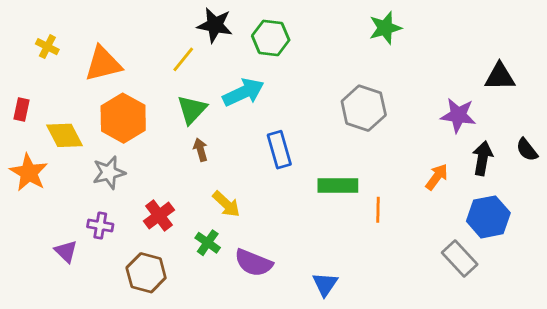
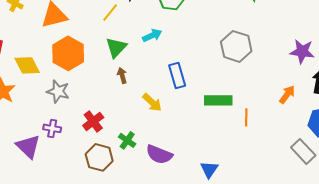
cyan arrow: (243, 92) -> (152, 35), size x0.7
gray star: (109, 173) -> (58, 91), turned 30
yellow arrow: (226, 204) -> (152, 102), moved
purple triangle: (66, 251) -> (28, 146), size x1.5
brown hexagon: (146, 273) -> (99, 157), moved

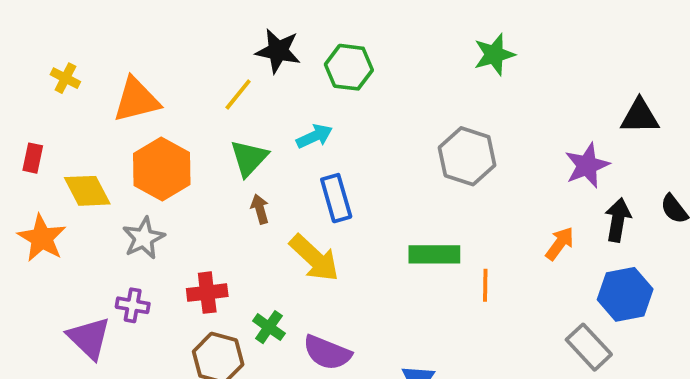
purple star: (302, 51) -> (587, 165), turned -30
blue rectangle: (177, 75) -> (336, 198), moved
gray star: (58, 91) -> (144, 238), turned 30
yellow arrow: (152, 102) -> (314, 258), size x1.4
red cross: (93, 121) -> (207, 293), turned 30

